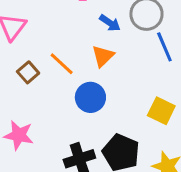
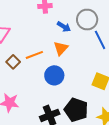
orange line: (62, 64) -> (34, 55), turned -60

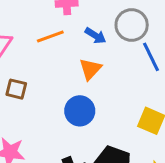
orange line: (34, 55) -> (50, 37), moved
brown square: (13, 62) -> (16, 89), turned -32

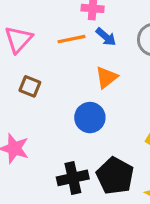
blue arrow: (95, 36) -> (106, 37), moved

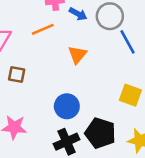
blue arrow: (106, 37) -> (78, 14), moved
blue circle: (90, 118) -> (67, 106), moved

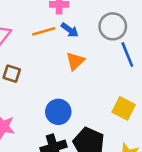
blue arrow: (78, 14) -> (70, 30), moved

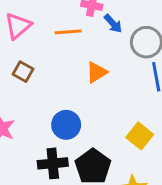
blue arrow: (70, 30) -> (113, 24), moved

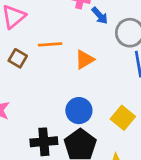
orange line: (68, 32) -> (50, 44), moved
blue circle: (66, 125) -> (79, 111), moved

